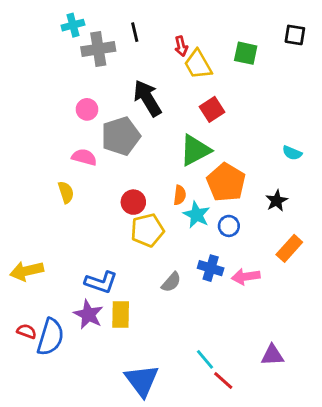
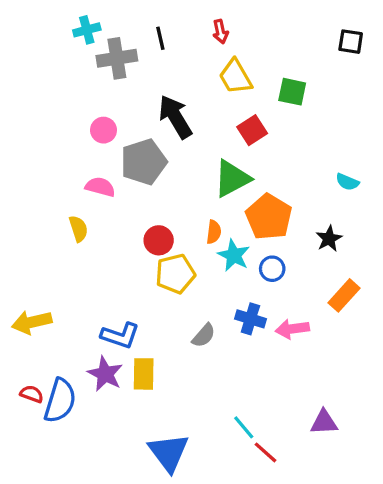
red arrow: (181, 46) -> (220, 32), moved
green square: (246, 53) -> (292, 92), moved

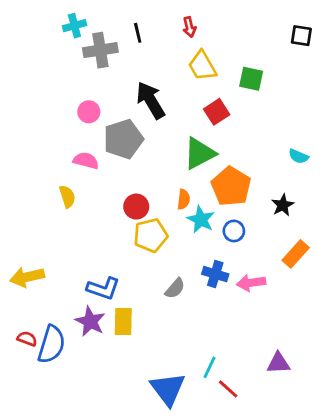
cyan line: (244, 427) -> (209, 367), turned 65
blue triangle: (169, 452) -> (168, 389), moved

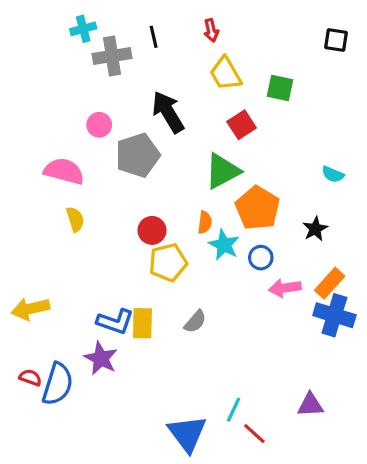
pink semicircle: (86, 161) -> (64, 171), moved, size x1.4
blue cross: (215, 274) -> (334, 315), moved, size x1.4
pink arrow: (251, 283) -> (285, 288), moved
yellow rectangle: (123, 321) -> (142, 323), moved

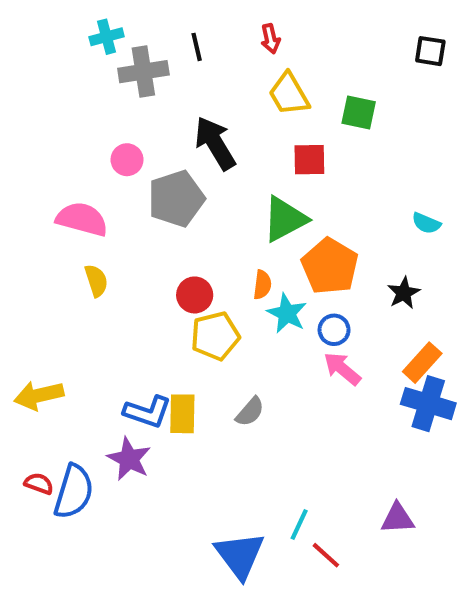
red square: (242, 125) -> (309, 160), turned 32
pink arrow: (285, 288) -> (342, 369), moved, turned 48

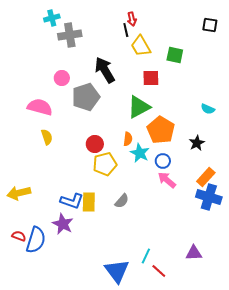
black line: (197, 47) -> (126, 30), moved

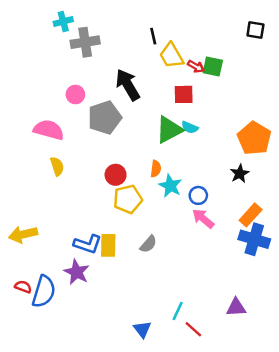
red arrow: (132, 19) -> (196, 67), moved, turned -48
cyan semicircle: (208, 109) -> (190, 127), moved
orange pentagon: (161, 130) -> (254, 138), moved
blue triangle: (117, 271) -> (142, 329), size x0.6

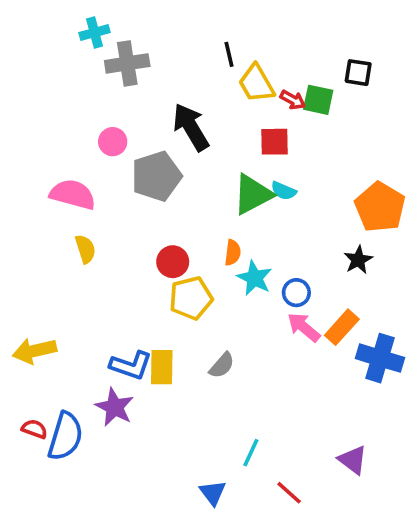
black square: (255, 30) -> (358, 73), moved
orange rectangle: (251, 215) -> (342, 327), moved
purple triangle: (236, 307) -> (353, 460), turned 40
cyan line: (178, 311) -> (251, 453), moved

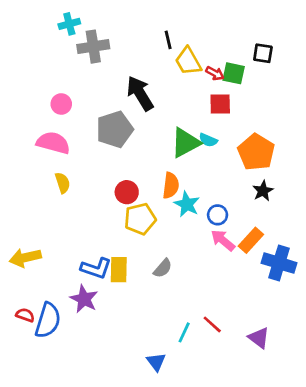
pink circle: (113, 142) -> (61, 104), moved
red square: (275, 142) -> (220, 104), moved
orange pentagon: (380, 207) -> (256, 152), moved
orange semicircle: (233, 253) -> (171, 185), size x1.4
red line: (289, 493) -> (212, 324), moved

